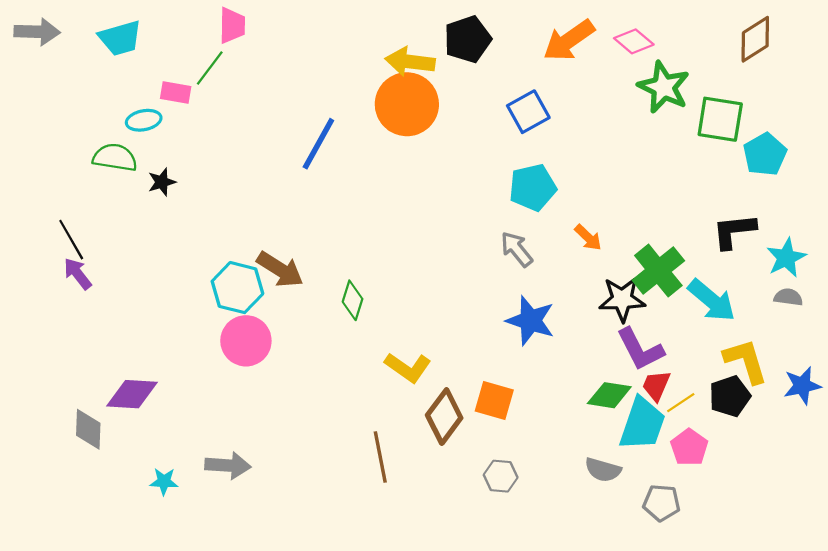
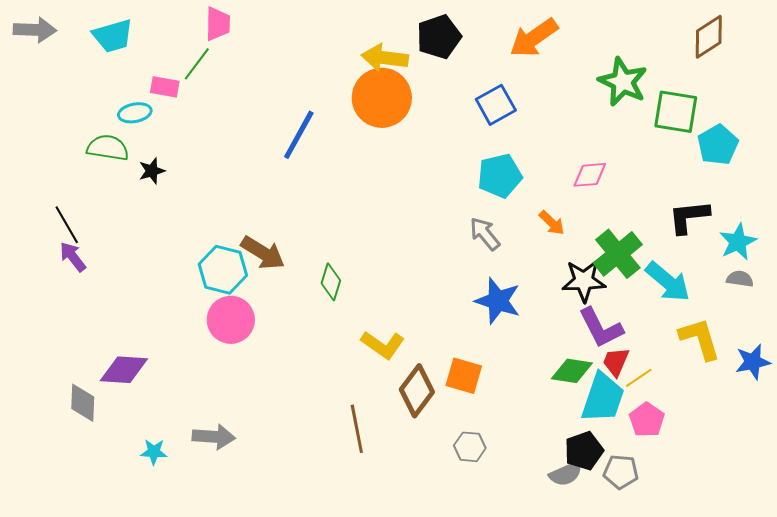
pink diamond: (634, 41) -> (590, 175), moved, turned -45
black pentagon: (730, 396) -> (584, 451), moved
gray semicircle: (603, 470) -> (566, 474), moved, turned -40

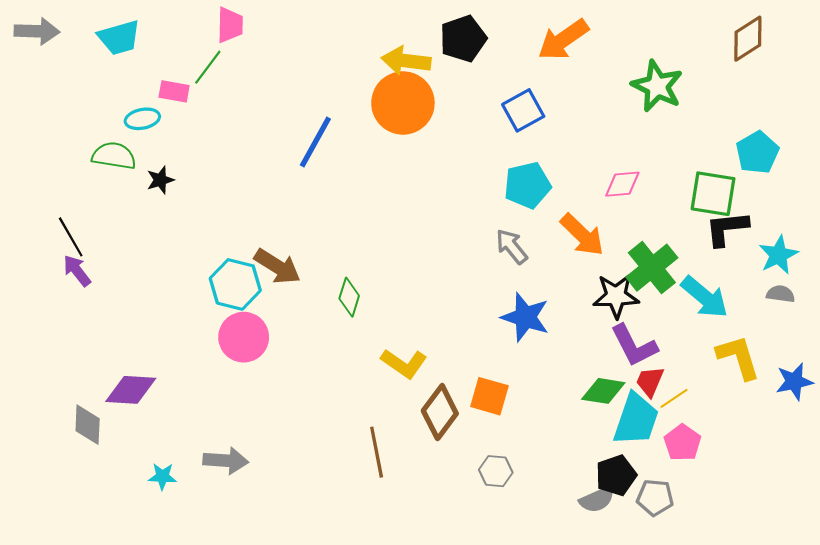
green square: (676, 112) -> (713, 194), moved
orange arrow: (552, 223) -> (582, 235), size x1.6

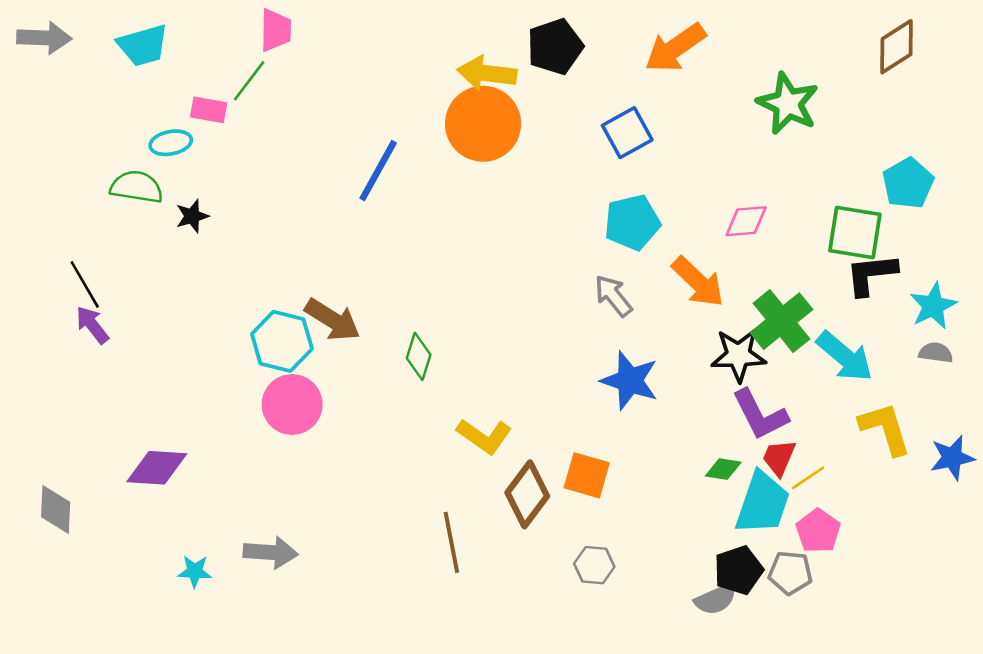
green diamond: (603, 391) -> (723, 469), size x0.7
gray diamond: (88, 425) -> (56, 509), moved
gray pentagon: (655, 497) -> (790, 573), moved

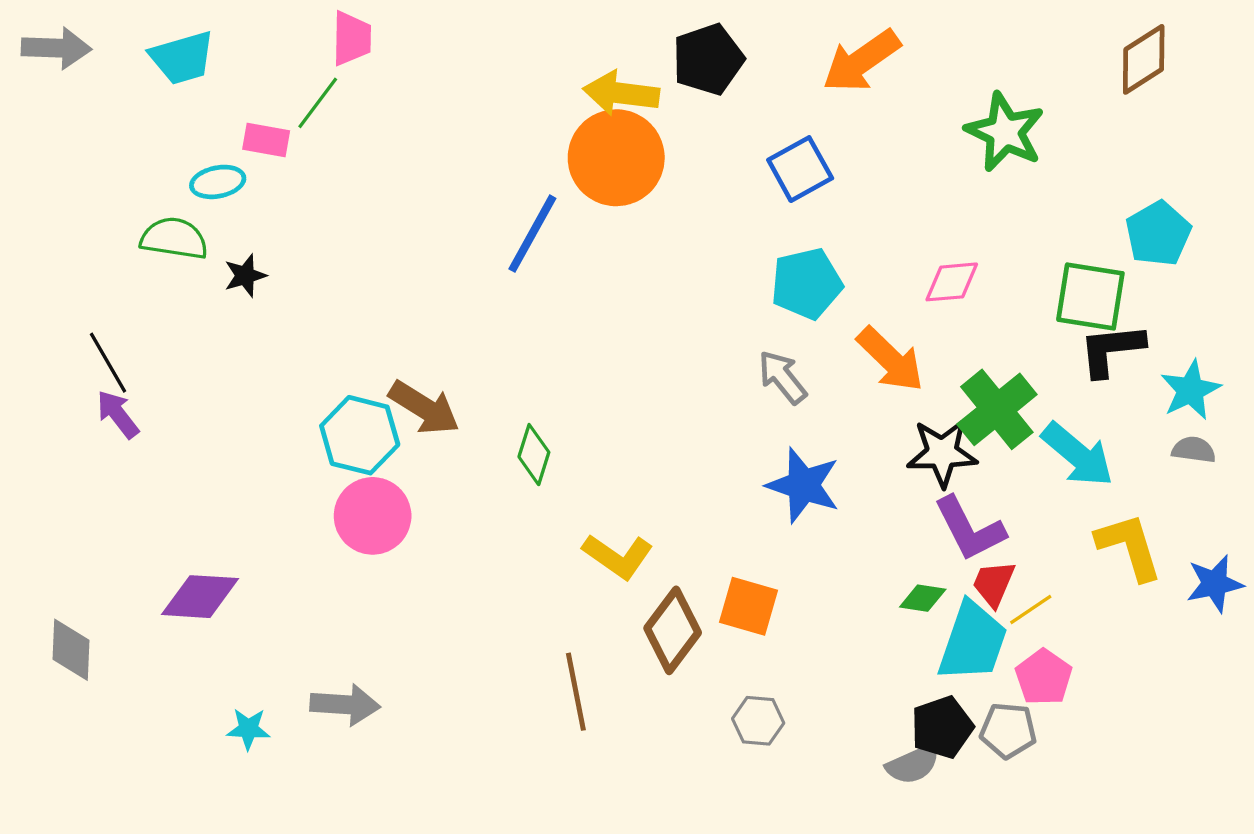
blue line: (378, 171) -> (532, 234), moved

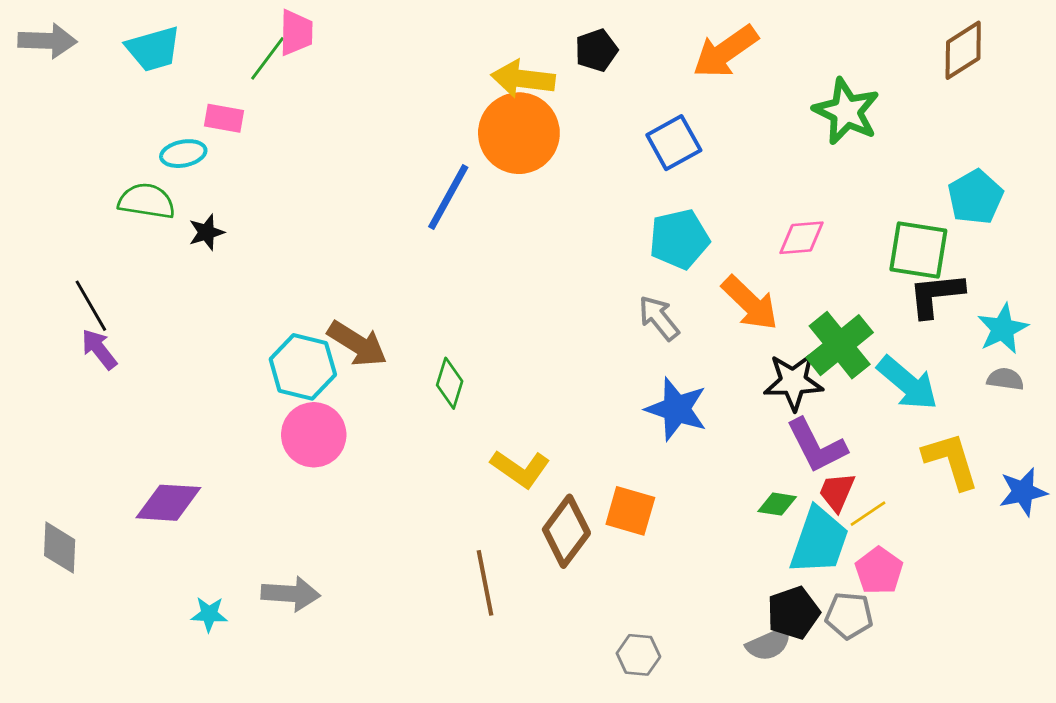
black pentagon: (708, 59) -> (596, 50), size x0.7
green line: (318, 103) -> (268, 58), moved
gray hexagon: (758, 721) -> (638, 655), moved

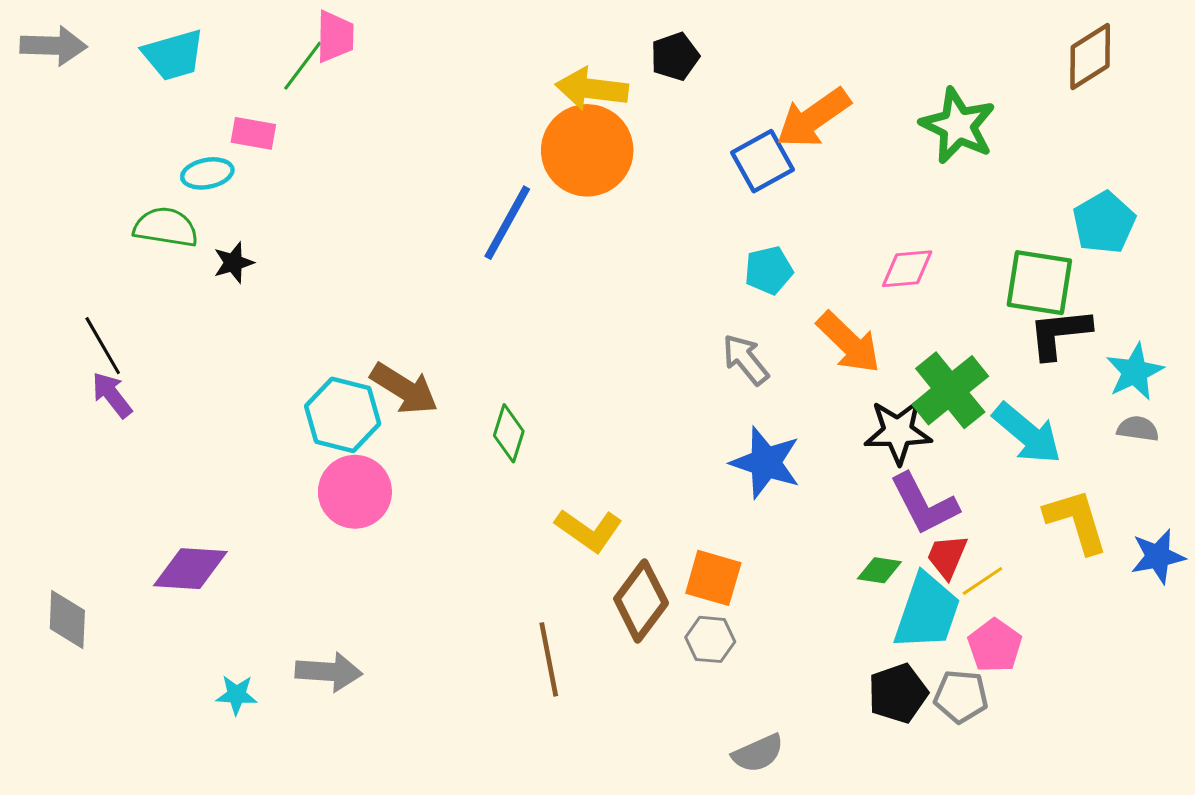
orange arrow: (725, 52) -> (813, 118), moved
cyan pentagon: (679, 239) -> (769, 270), size x0.7
gray semicircle: (769, 644) -> (758, 753), moved
gray hexagon: (638, 655) -> (710, 639), moved

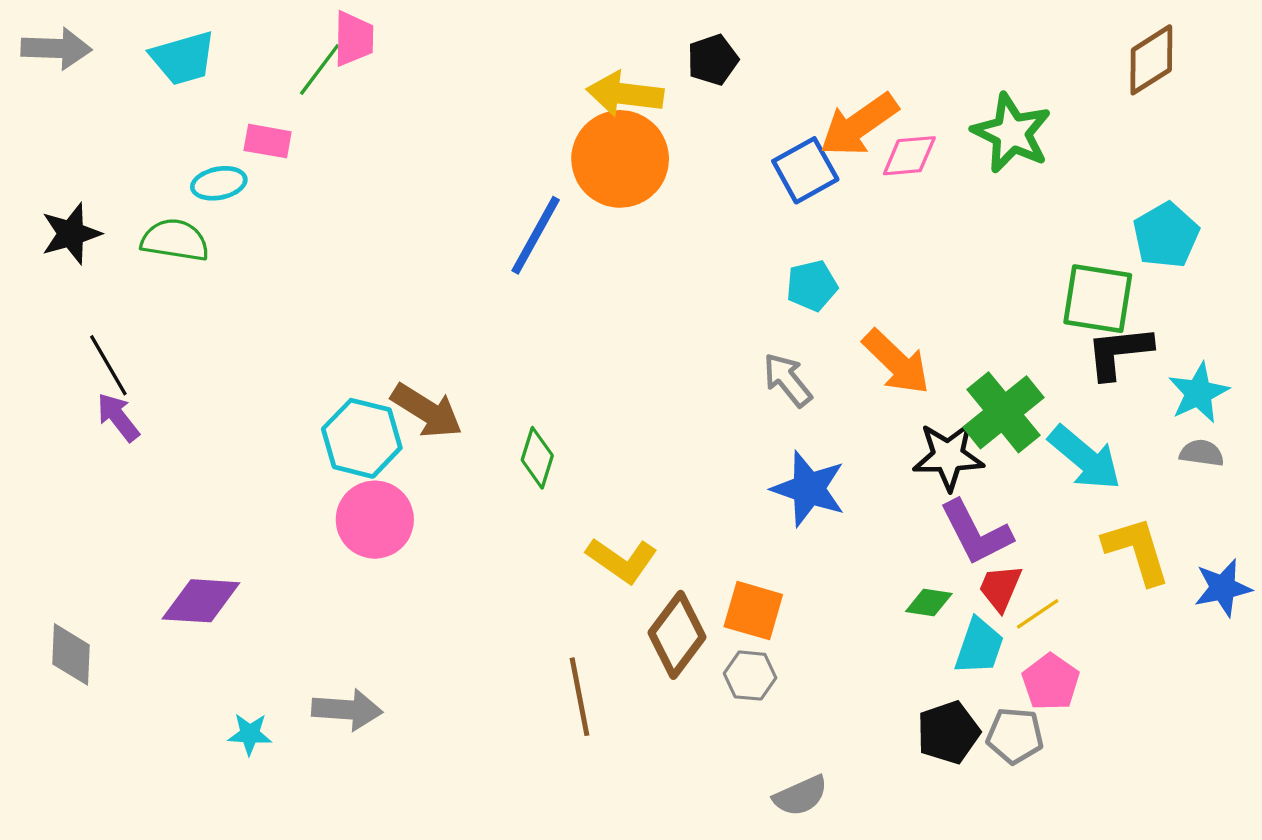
black star: (233, 263) -> (71, 234), moved, size x1.4
pink diamond: (907, 269) -> (909, 156), moved
cyan trapezoid: (927, 612) -> (979, 646), size x0.7

